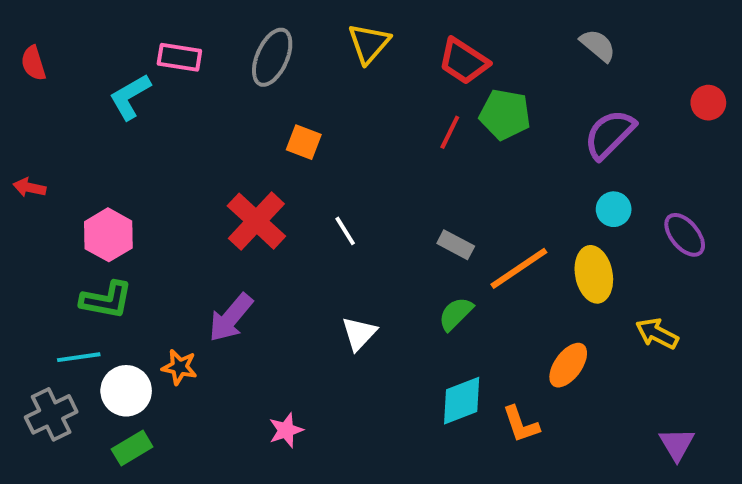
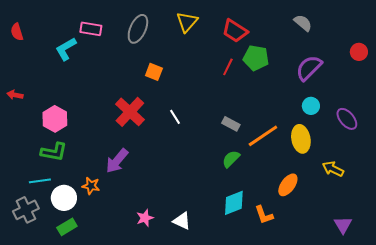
white triangle: (359, 334) -> (182, 221), moved, turned -48

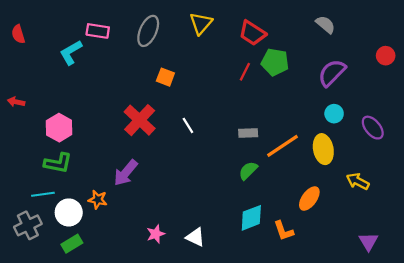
gray rectangle: (231, 124) -> (248, 133), turned -30

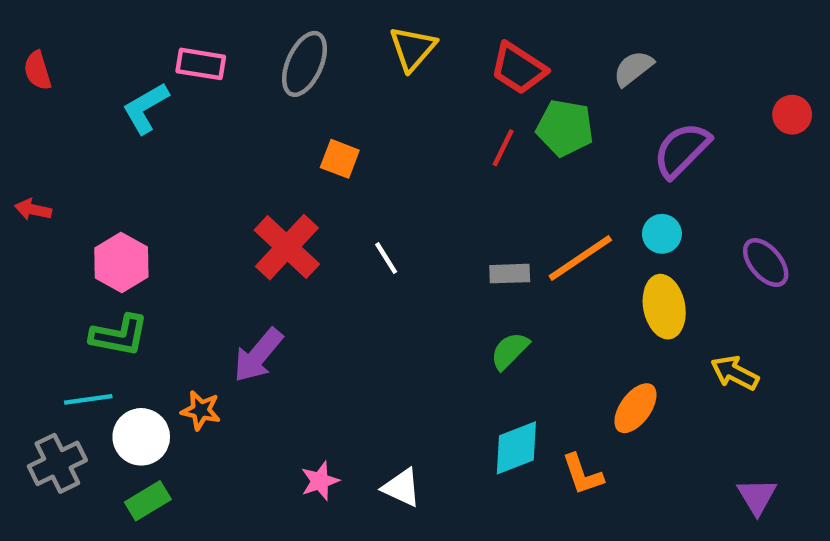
gray semicircle: (325, 24) -> (633, 68), moved, turned -78
cyan circle: (334, 114) -> (662, 234), moved
orange line: (282, 146) -> (580, 258), moved

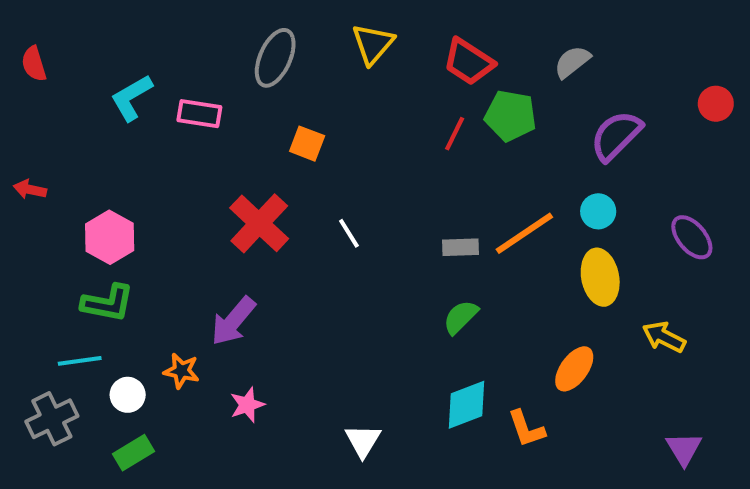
pink rectangle: (201, 64) -> (199, 114), moved
white circle: (141, 437) -> (128, 395), size x0.7
pink star: (320, 481) -> (247, 405), moved
white triangle: (402, 488) -> (363, 441), turned 36

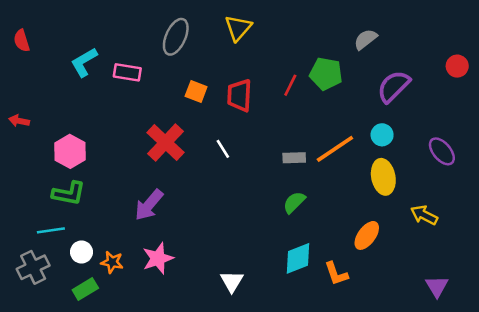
red trapezoid: (469, 62) -> (239, 95), moved, turned 60
orange star: (181, 371) -> (112, 262), moved
pink star: (247, 405) -> (158, 258), size x1.4

